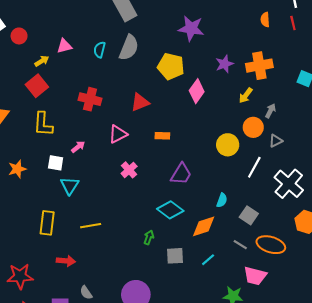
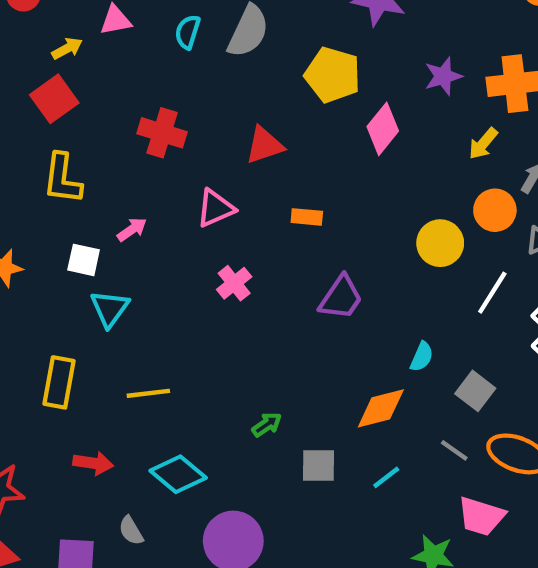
cyan diamond: (170, 210) -> (178, 474), moved
green arrow: (149, 237) -> (267, 425), turned 32

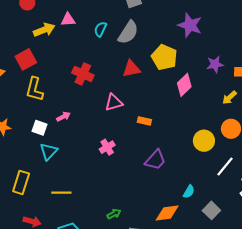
yellow arrow: (67, 48) -> (44, 30), size x1.5
red square: (54, 99) -> (26, 59), moved
red triangle: (264, 145) -> (131, 69), moved
pink triangle: (215, 208) -> (114, 102), moved

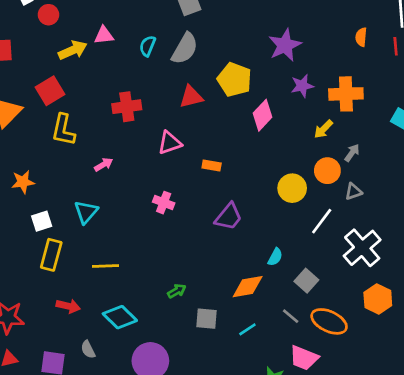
purple star: (190, 25) -> (285, 45), moved, turned 30
red cross: (83, 74) -> (127, 107), turned -30
white square: (39, 128) -> (42, 221), moved, turned -35
pink cross: (107, 147) -> (164, 203), turned -35

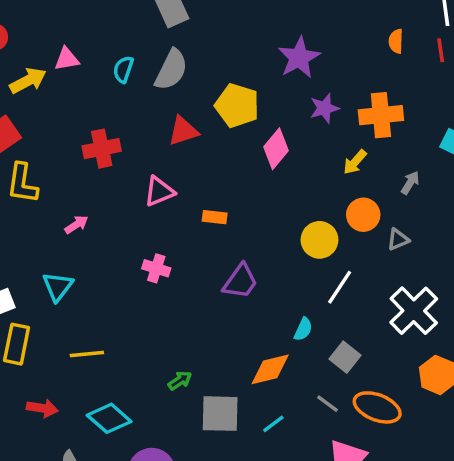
gray arrow: (352, 153) -> (410, 183), moved
white line: (322, 221) -> (340, 287), moved
gray square: (206, 319) -> (220, 414), size x1.4

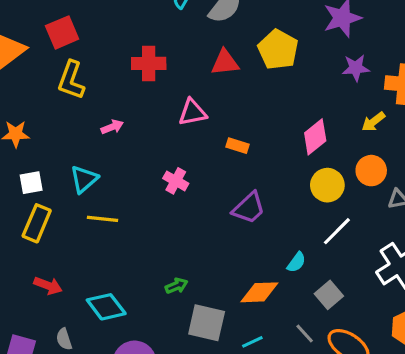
pink diamond: (276, 149) -> (315, 137), moved
yellow line: (87, 354) -> (102, 219), moved

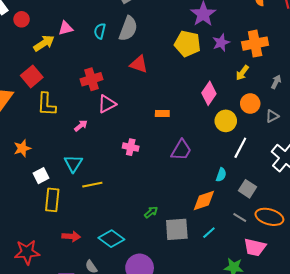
yellow pentagon: (278, 50) -> (187, 44), moved
red triangle: (225, 63) -> (139, 64), turned 42
pink triangle: (192, 112) -> (107, 104), moved

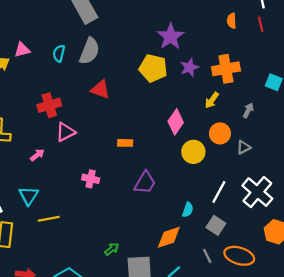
white line: (240, 148) -> (219, 192), moved
gray line: (240, 217) -> (207, 256), turned 32

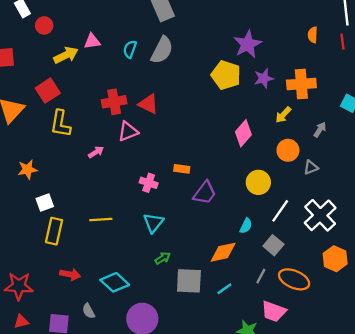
red triangle: (100, 90) -> (148, 104), moved
orange rectangle: (125, 143) -> (182, 169), moved
yellow circle: (193, 152) -> (258, 182), moved
cyan triangle: (29, 196) -> (153, 223), moved
gray line: (207, 256) -> (261, 276), turned 48

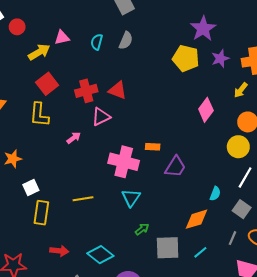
gray semicircle: (162, 50) -> (126, 40), size x0.7
red square: (48, 91) -> (47, 84), moved
yellow circle: (258, 182) -> (238, 147), moved
pink cross: (149, 183) -> (124, 162), size x1.8

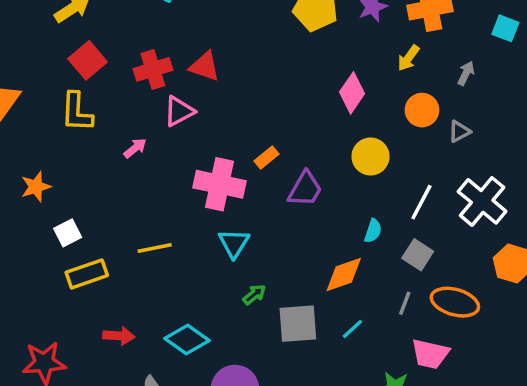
orange rectangle: (153, 147) -> (266, 158), turned -40
yellow circle: (238, 147) -> (371, 157), moved
yellow rectangle: (41, 213) -> (87, 274), turned 65

